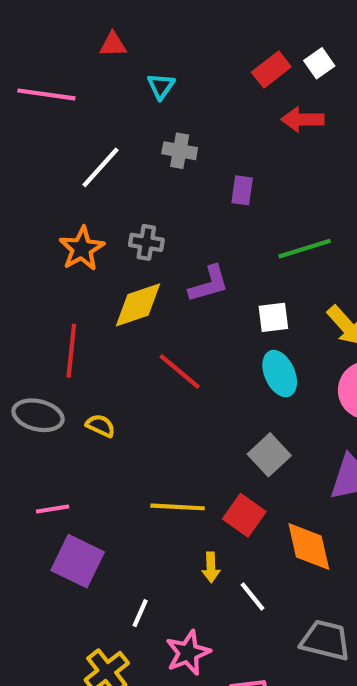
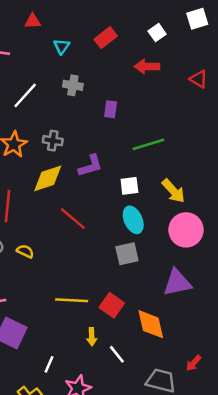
red rectangle: (271, 69) -> (106, 38), moved
gray square: (269, 455) -> (127, 254), moved, turned 30

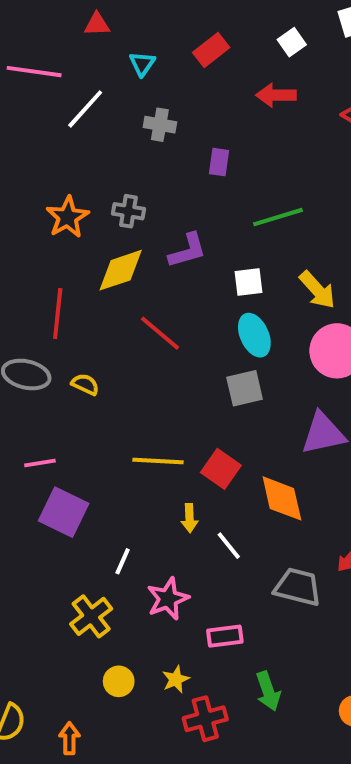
white line: (25, 95) -> (85, 109), moved

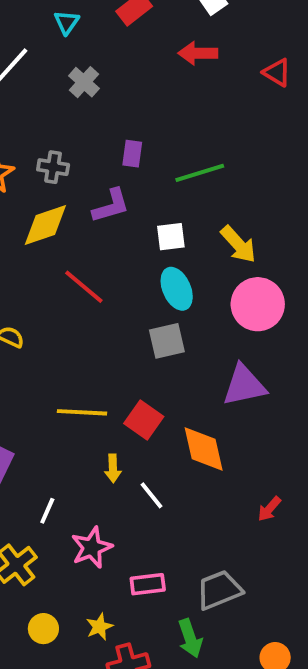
gray cross: (160, 125) -> (84, 82), turned 32
purple rectangle: (219, 162) -> (132, 154), moved
gray trapezoid: (298, 587) -> (219, 590), moved, turned -36

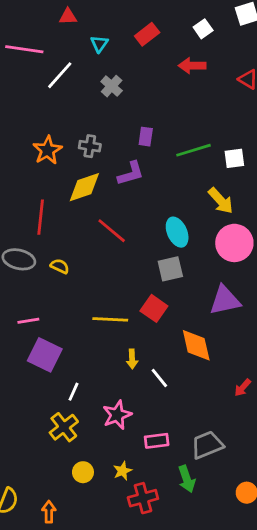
white square: (171, 237) -> (234, 158), moved
red square: (144, 420) -> (154, 308), moved
white line: (47, 511) -> (73, 392), moved

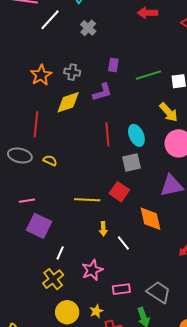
red line: (112, 231) -> (107, 134), moved, turned 45
gray trapezoid: (207, 445) -> (159, 292), turned 55
yellow circle: (83, 472) -> (67, 312), size x1.5

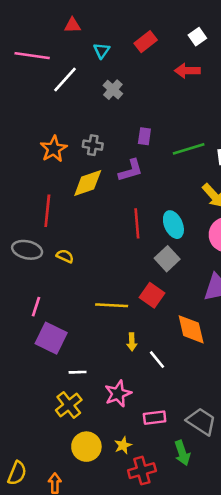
gray square: (131, 163) -> (167, 259), turned -30
pink line: (27, 201) -> (36, 307), turned -63
white line: (60, 253) -> (78, 372), turned 64

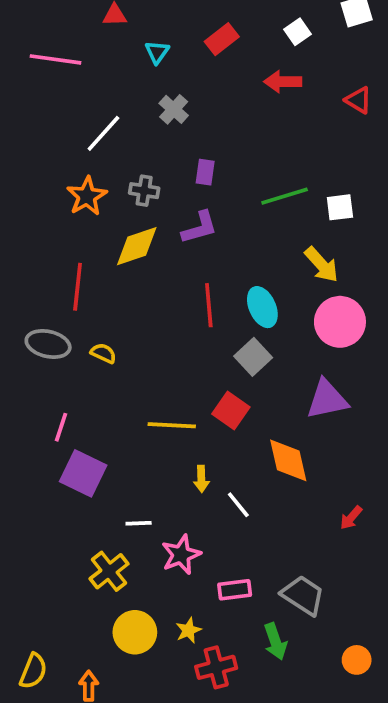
white line: (65, 80) -> (103, 133), moved
purple rectangle: (144, 136) -> (205, 172), moved
white line: (78, 372) -> (139, 523), moved

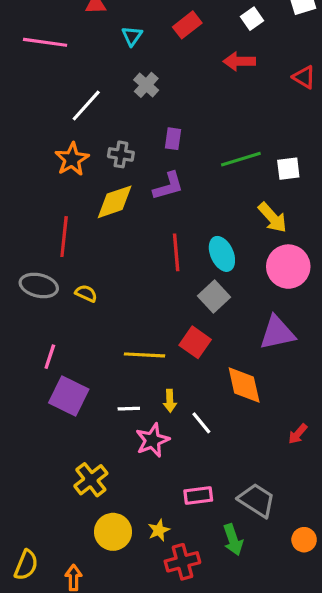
white line: (139, 523) -> (129, 409), moved
pink star: (181, 555) -> (152, 440), moved
orange circle: (357, 660) -> (304, 540), moved

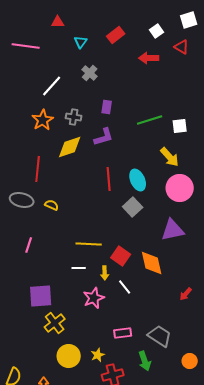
red triangle: (304, 77) -> (182, 47), moved
red square: (195, 342) -> (121, 256), moved
purple square: (69, 396) -> (41, 296), moved, turned -30
white line: (129, 409) -> (79, 268), moved

